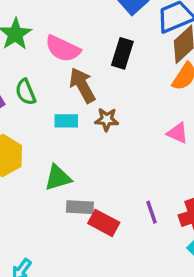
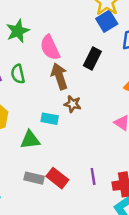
pink semicircle: (63, 49) -> (50, 48), turned 30
cyan rectangle: (66, 121) -> (50, 119), moved
gray rectangle: (80, 207) -> (34, 178), moved

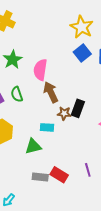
blue square: (107, 21) -> (82, 53), moved
pink semicircle: (50, 48) -> (40, 70), turned 40
black rectangle: (92, 59) -> (78, 108), moved

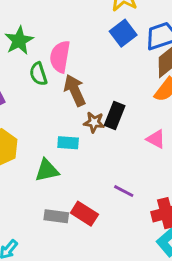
green semicircle: (17, 94) -> (38, 74), moved
purple line: (88, 170) -> (124, 191), moved, turned -48

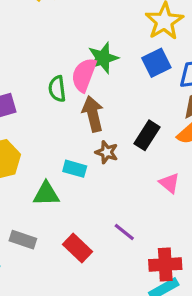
green star: (19, 40) -> (103, 58), moved
black rectangle: (115, 115) -> (147, 135), moved
gray rectangle: (56, 216) -> (23, 240), moved

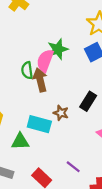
brown arrow: (93, 114) -> (40, 80), moved
cyan rectangle: (75, 169) -> (39, 124), size x1.5

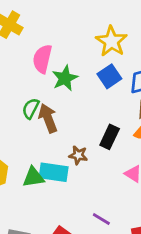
pink semicircle: (45, 61) -> (42, 59), moved
green semicircle: (27, 70) -> (31, 108), turned 42
green triangle: (20, 141) -> (33, 177), moved

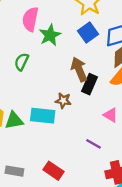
brown arrow: (48, 118) -> (79, 69), moved
green triangle: (33, 177) -> (14, 120), moved
purple line: (101, 219) -> (93, 144), moved

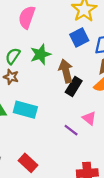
green star: (50, 35) -> (41, 54), moved
brown star: (63, 101) -> (11, 77), moved
purple line: (93, 144) -> (71, 130), moved

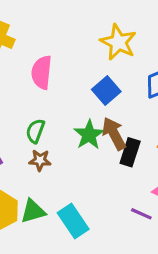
blue square: (79, 38) -> (106, 91), moved
green star: (41, 54) -> (89, 135), moved
cyan rectangle: (25, 110) -> (73, 221), moved, turned 55

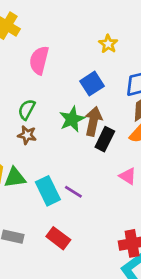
yellow star: (118, 42) -> (108, 44), size x0.6
brown arrow: (114, 134) -> (93, 121), turned 32
purple line: (141, 214) -> (73, 192), moved

